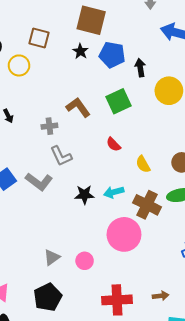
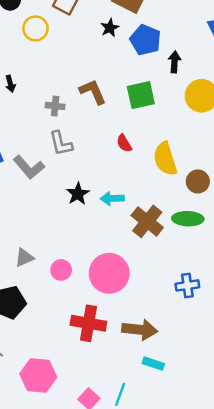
yellow semicircle: (143, 164) -> (165, 159), moved, size x1.6
black star: (84, 195) -> (78, 194), turned 30
pink circle: (124, 234) -> (109, 273), moved
brown arrow: (161, 296) -> (140, 330), size x1.8

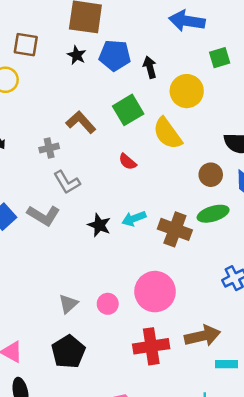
yellow semicircle: (165, 159) -> (167, 133), moved

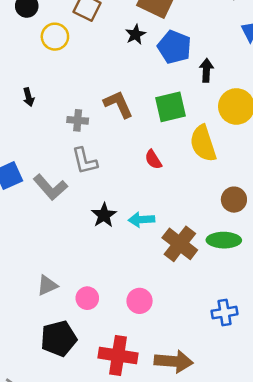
pink circle: (155, 292) -> (140, 301), size x0.6
black pentagon: (68, 352) -> (59, 339), moved

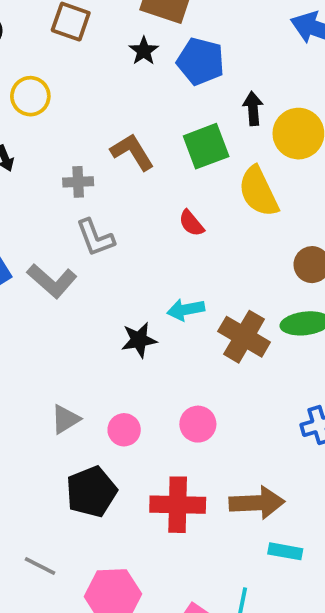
yellow circle: (55, 37) -> (30, 96), moved
black arrow: (206, 70) -> (253, 109), moved
black star: (104, 215) -> (139, 340), moved, turned 30

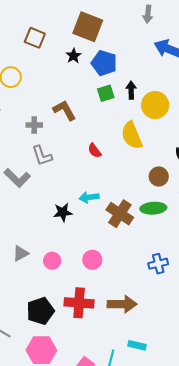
green square: (206, 146) -> (106, 93), moved, size x0.7
black pentagon: (91, 492) -> (40, 311), moved
cyan rectangle: (285, 551) -> (137, 345), moved

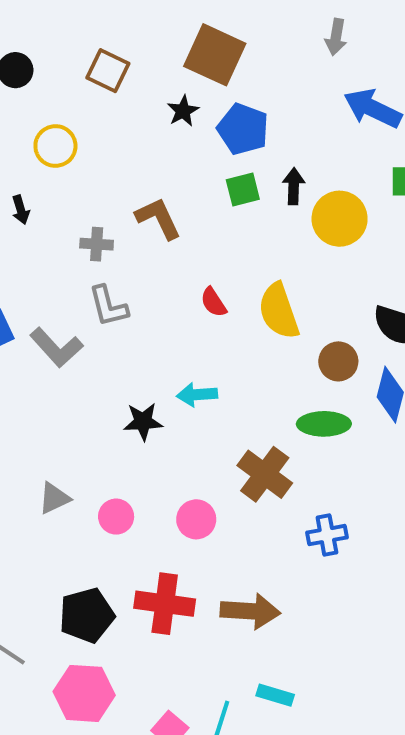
yellow semicircle: (132, 135) -> (279, 311), moved
brown cross: (120, 214) -> (265, 474), moved

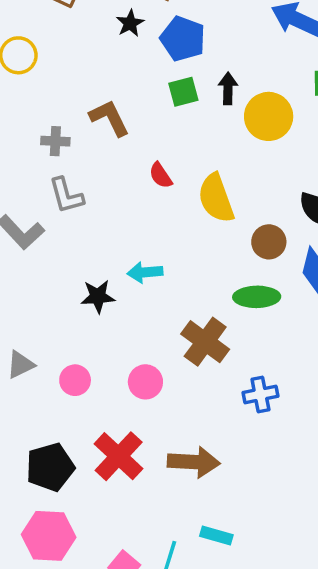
red semicircle: (213, 302) -> (161, 175), moved
red cross: (165, 604) -> (119, 456), turned 36

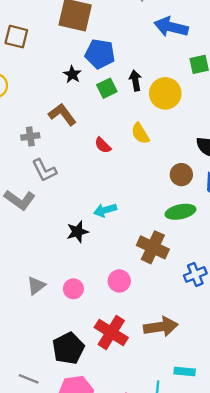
black star: (130, 23) -> (72, 74), moved
yellow semicircle: (216, 198) -> (140, 133), moved, size x0.7

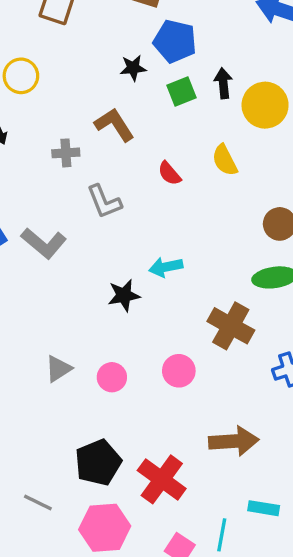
black star: (72, 74) -> (133, 68), turned 30
gray L-shape: (44, 170) -> (104, 202), moved
red cross: (111, 333) -> (162, 479), moved

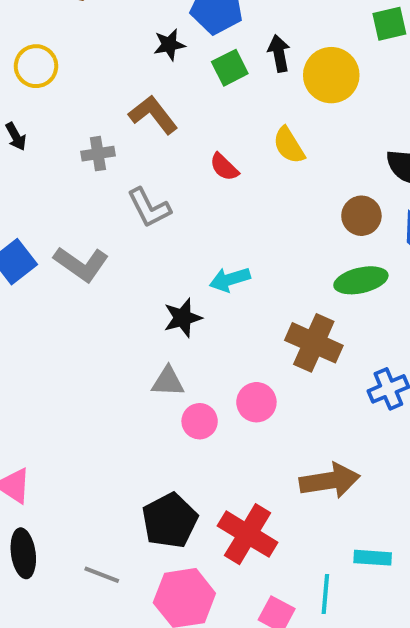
gray triangle: (58, 369) -> (168, 382), moved, turned 40
pink circle: (112, 377) -> (200, 421), moved

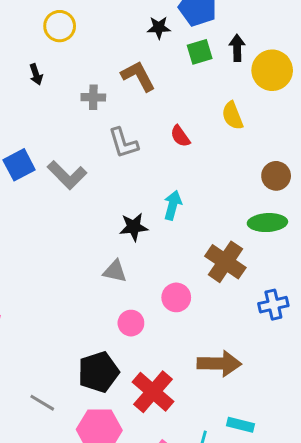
red semicircle: (224, 167) -> (180, 136), moved
cyan arrow: (230, 279) -> (173, 205), turned 112
pink circle: (200, 421) -> (131, 323), moved

